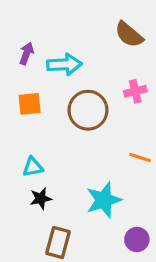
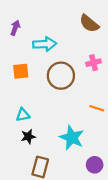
purple arrow: (27, 53) -> (15, 28), moved
cyan star: (104, 200) -> (72, 138), turned -30

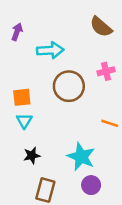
orange square: (21, 71) -> (22, 97), moved
cyan triangle: (23, 115) -> (24, 121), moved, turned -48
purple circle: (95, 165) -> (91, 185), moved

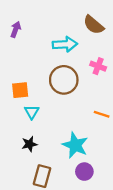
cyan arrow: (50, 50) -> (65, 44), moved
pink cross: (106, 71) -> (98, 66), turned 35
cyan triangle: (24, 121) -> (32, 112), moved

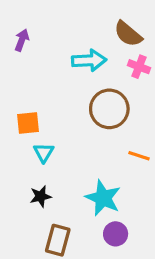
pink cross: (98, 66) -> (139, 67), moved
brown circle: (64, 80) -> (109, 109), moved

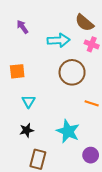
purple arrow: (22, 40) -> (22, 27), moved, turned -56
orange square: (28, 123) -> (17, 71), moved
purple circle: (116, 234) -> (91, 155), moved

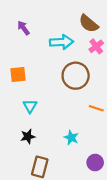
pink cross: (92, 44) -> (96, 46), turned 32
cyan star: (68, 131) -> (71, 138), size x0.6

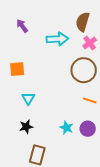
brown semicircle: (89, 24) -> (83, 22), turned 66
brown circle: (76, 76) -> (84, 70), moved
purple circle: (95, 163) -> (88, 129), moved

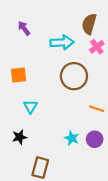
brown circle: (84, 70) -> (74, 76), moved
black star: (26, 127) -> (20, 137), moved

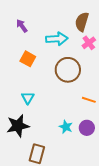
orange square: (18, 75) -> (28, 59), moved, turned 35
black star: (20, 137) -> (18, 126), size x1.6

